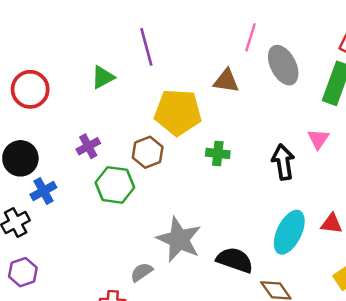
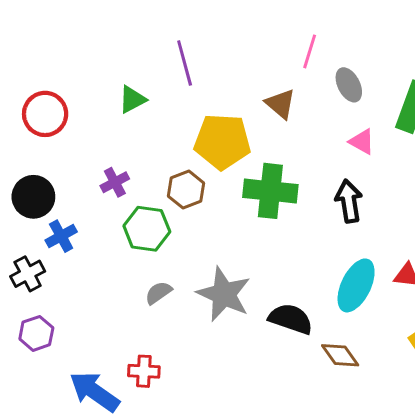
gray ellipse: (283, 65) -> (349, 85), size x0.7
brown triangle: (226, 81) -> (281, 104), turned 32
pink triangle: (318, 139) -> (362, 142), moved, turned -35
green cross: (218, 153) -> (270, 191), size x1.8
gray semicircle: (142, 272) -> (158, 293), moved

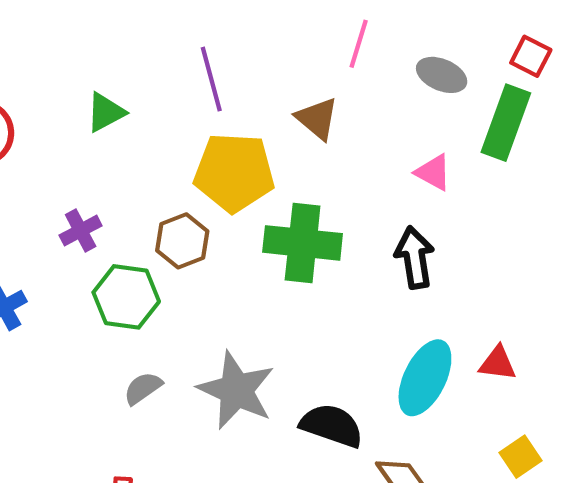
purple line: (185, 63) -> (211, 79), moved
gray ellipse: (349, 85) -> (442, 75), moved, turned -40

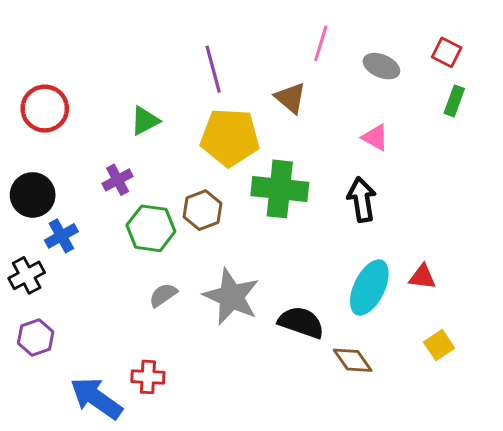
green triangle: (105, 112) -> (145, 121), moved
green rectangle: (506, 123) -> (454, 101), moved, size x0.6
brown hexagon: (182, 241) -> (202, 210), moved

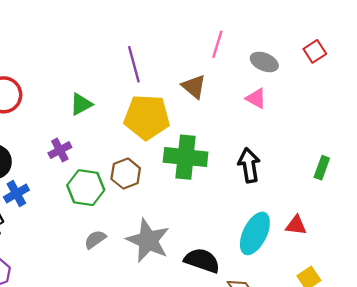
red square: (447, 52) -> (315, 51), turned 30
green rectangle: (454, 101) -> (322, 168), moved
pink triangle: (375, 137) -> (256, 98), moved

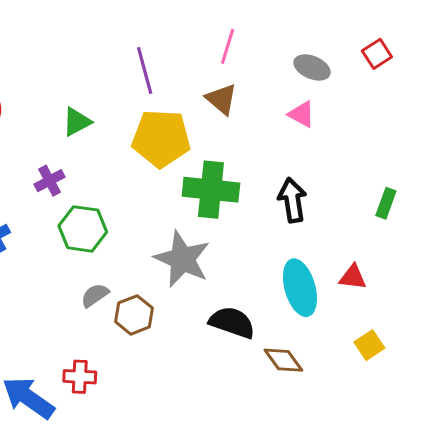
pink line: (217, 44) -> (228, 46), moved
brown hexagon: (126, 174) -> (134, 315), moved
cyan ellipse: (255, 233) -> (300, 288), turned -42
gray star: (148, 240) -> (182, 259), moved

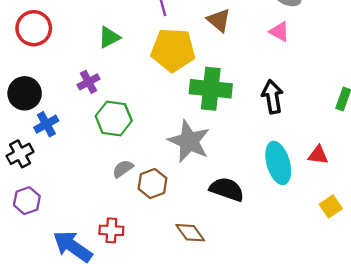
brown diamond: (283, 360) -> (190, 233), moved

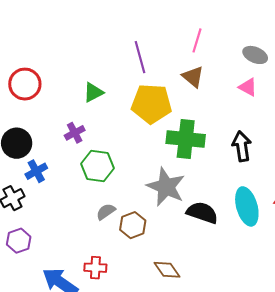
black semicircle: (227, 189) -> (202, 213), moved

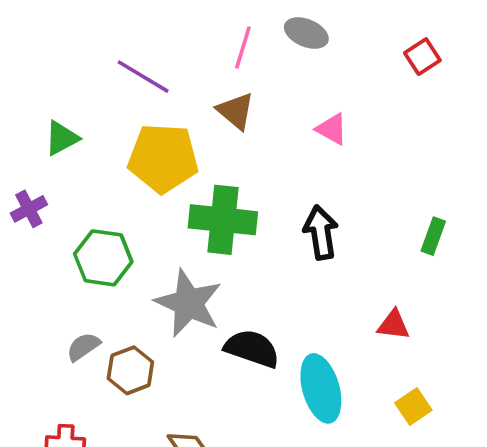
gray ellipse: (255, 55) -> (306, 33), moved
purple line: (140, 57) -> (143, 77), turned -44
green hexagon: (97, 166) -> (103, 258), moved
cyan ellipse: (247, 206) -> (321, 388), moved

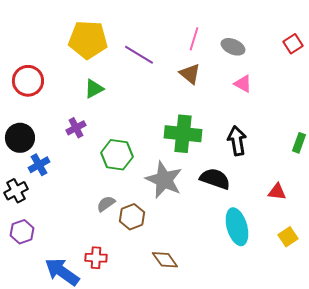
gray ellipse: (306, 33) -> (233, 47), moved
yellow pentagon: (163, 158) -> (88, 40), moved
black semicircle: (252, 349) -> (215, 179), moved

